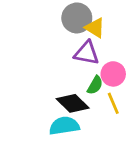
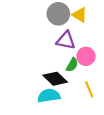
yellow triangle: (95, 28) -> (80, 15), moved
yellow line: (113, 103) -> (89, 89), moved

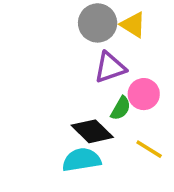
purple triangle: (66, 40) -> (110, 67), turned -30
yellow line: (89, 89) -> (149, 149), turned -35

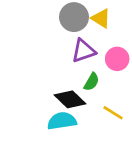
pink circle: (144, 94) -> (117, 59), moved

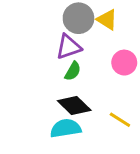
purple triangle: (83, 51) -> (68, 47), moved
green semicircle: (92, 82) -> (73, 71), moved

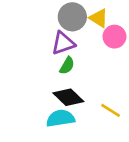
pink circle: (124, 63) -> (114, 37), moved

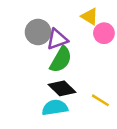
gray circle: (72, 17) -> (38, 32), moved
green semicircle: (67, 66) -> (61, 60), size x1.6

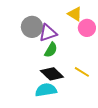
green semicircle: (61, 60) -> (51, 50), size x0.7
yellow line: (100, 100) -> (82, 72), moved

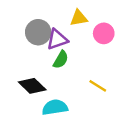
yellow triangle: (75, 14) -> (79, 18), moved, turned -42
black diamond: (52, 74) -> (32, 86), moved

